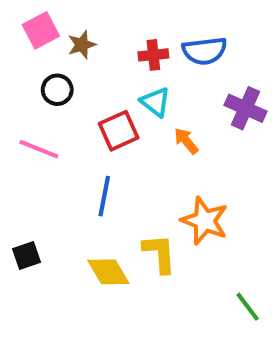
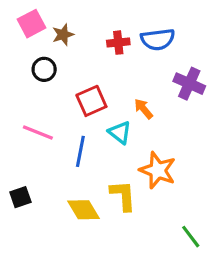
cyan triangle: (155, 102) -> (120, 132), moved
pink line: (39, 149) -> (38, 132), moved

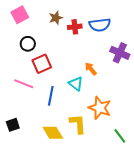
brown star: (63, 35) -> (56, 18), moved
red square: (91, 101) -> (42, 64), moved
green line: (191, 237) -> (120, 136), moved

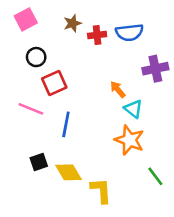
purple cross: (120, 53) -> (155, 69), turned -36
cyan triangle: (76, 84) -> (133, 109), moved
yellow L-shape: (78, 124) -> (101, 191), moved
black square: (13, 125) -> (39, 162), moved

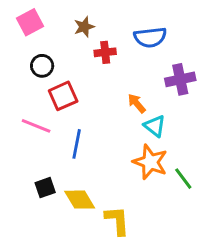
red cross: (97, 35) -> (105, 52), moved
green line: (155, 176) -> (183, 179), moved

